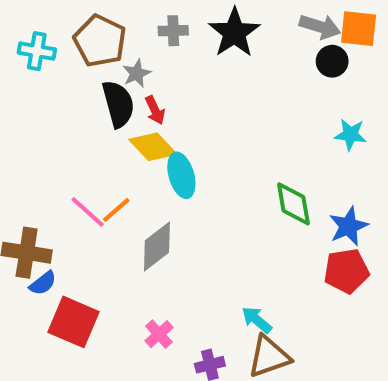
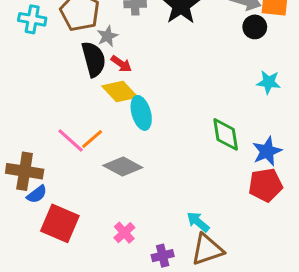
red arrow: (155, 110) -> (121, 64), turned -30
gray diamond: (157, 247) -> (123, 167), turned 66

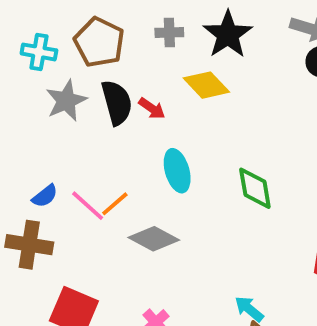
gray star: (107, 36) -> (66, 101), moved, size x1.5
yellow diamond: (120, 91) -> (206, 85), moved
green diamond: (226, 134) -> (255, 188), moved
blue semicircle: (37, 194) -> (45, 196), moved

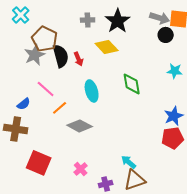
brown pentagon: (99, 42) -> (45, 39), moved
cyan cross: (39, 52) -> (21, 15), moved, turned 36
red arrow: (152, 108) -> (79, 59), turned 32
green diamond: (255, 188) -> (132, 84), moved
pink line: (88, 206) -> (46, 89), moved

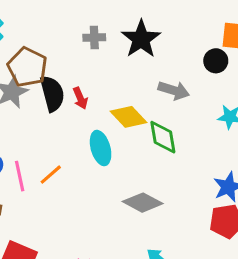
gray arrow: (160, 18) -> (174, 90), moved
yellow diamond: (107, 47) -> (129, 117), moved
pink line: (46, 89) -> (20, 176), moved, turned 36
gray diamond: (80, 126) -> (143, 203), moved

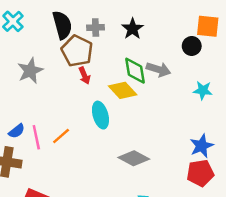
black star: (141, 39) -> (133, 29), size x0.7
brown pentagon: (27, 67) -> (77, 51), moved
black semicircle: (52, 94) -> (62, 25), moved
green diamond: (163, 137) -> (135, 71), moved

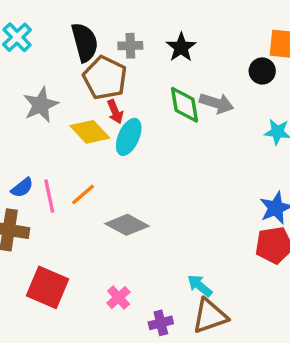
yellow diamond: (123, 90) -> (90, 132), moved
cyan ellipse: (100, 115) -> (129, 137), moved, turned 40
gray diamond: (134, 158) -> (127, 225), moved

